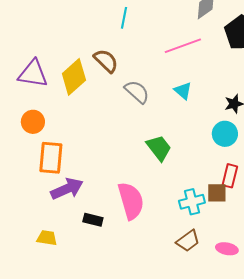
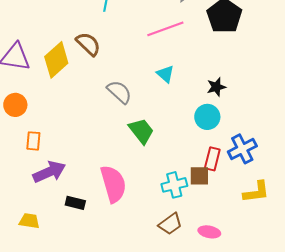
gray semicircle: (137, 92) -> (119, 92), moved
orange rectangle: (51, 158) -> (33, 141), size x0.6

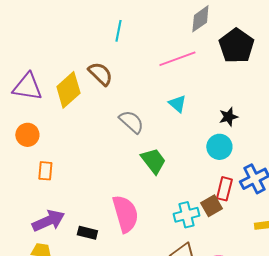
purple arrow: (49, 172) -> (48, 221), moved
brown square: (199, 176) -> (211, 206), turned -30

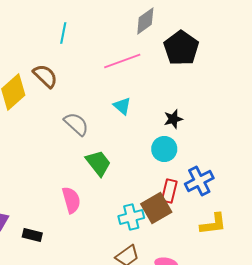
brown square: (211, 206) -> (156, 208), size x1.4
pink semicircle: (125, 214) -> (71, 200), moved, size x0.7

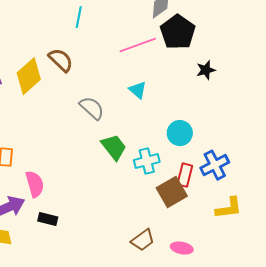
black pentagon: (181, 48) -> (178, 32), moved
black star: (173, 119) -> (206, 70), moved
pink semicircle: (71, 200) -> (35, 184), moved
cyan cross: (131, 217) -> (147, 161), moved

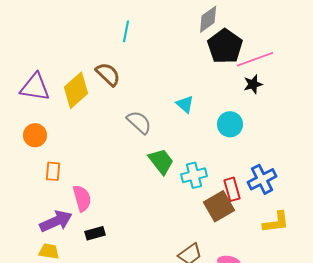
pink line: (138, 45) -> (255, 59), moved
cyan circle: (180, 133) -> (230, 124), moved
red rectangle: (185, 175) -> (232, 189), turned -30
black rectangle: (48, 219) -> (95, 233), turned -30

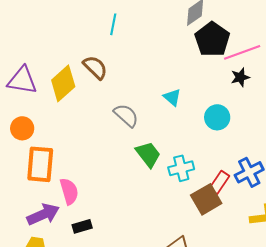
orange rectangle: (53, 171) -> (40, 164), size x1.8
red rectangle: (232, 189) -> (219, 182), turned 50

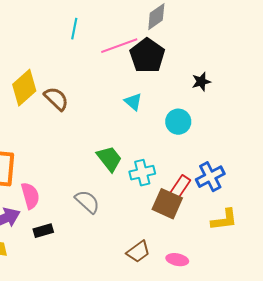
black pentagon: (212, 39) -> (147, 56), moved
pink line: (242, 52) -> (119, 46), moved
brown semicircle: (95, 67) -> (56, 99), moved
gray semicircle: (126, 115) -> (87, 202), moved
brown square: (206, 199) -> (167, 204), turned -36

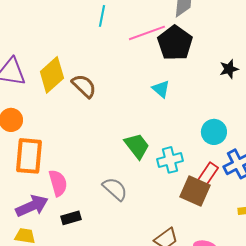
cyan circle: (178, 122) -> (214, 132), moved

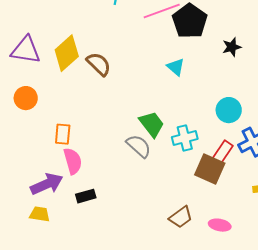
black star: (229, 69) -> (232, 47), moved
orange rectangle: (29, 156) -> (63, 134), moved, size x0.6
gray semicircle: (115, 189) -> (139, 146), moved

